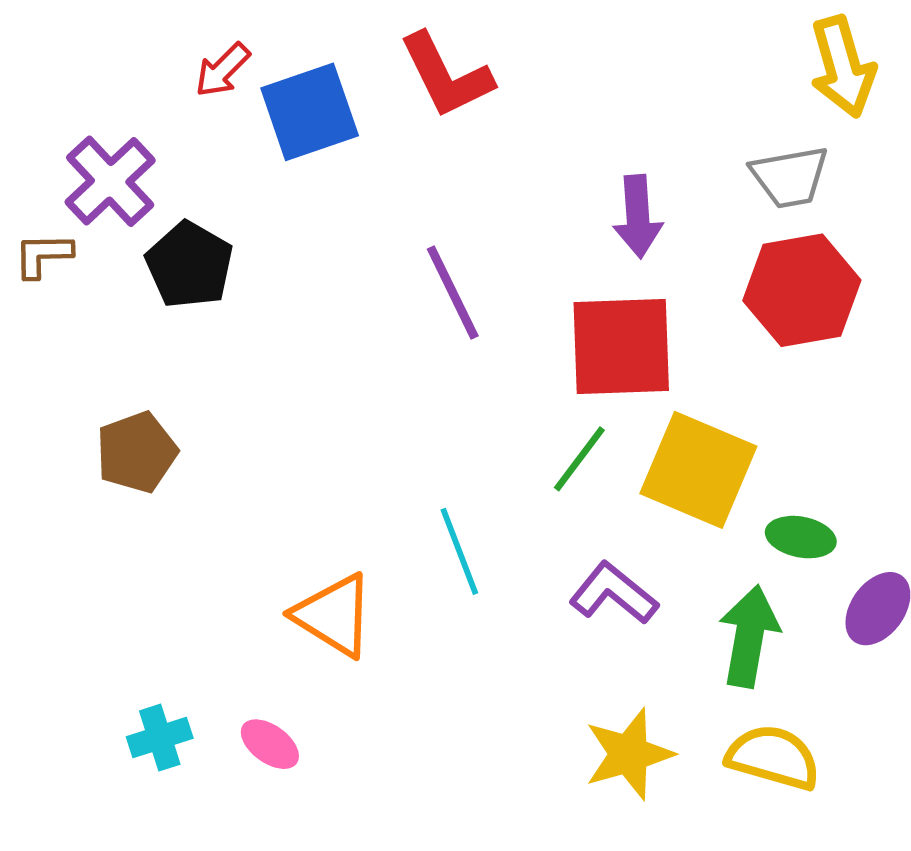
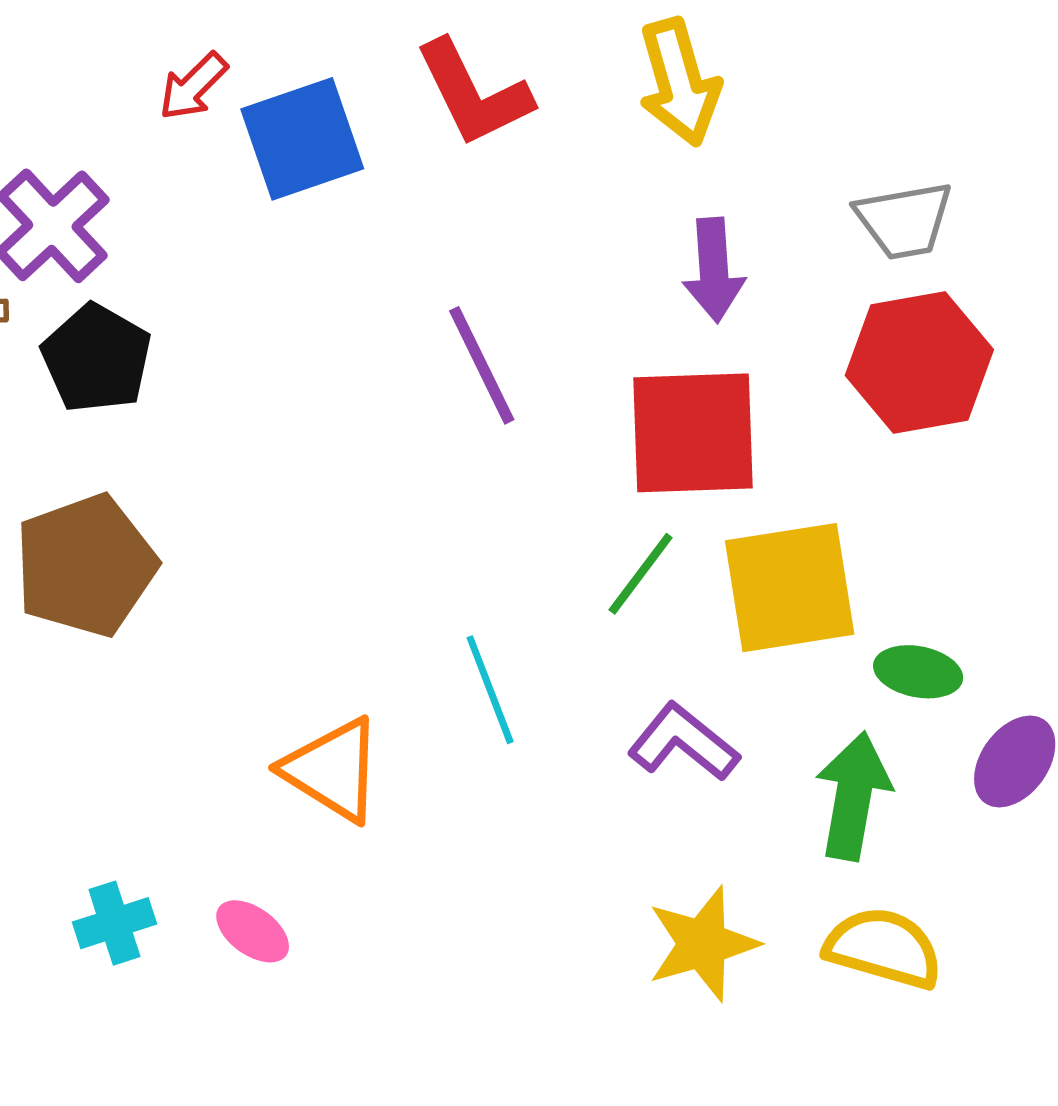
yellow arrow: (843, 67) -> (679, 82), moved
black pentagon: (189, 265) -> (97, 358), moved
brown pentagon: (137, 452) -> (85, 565), size x1.4
yellow square: (698, 470) -> (790, 588), turned -32

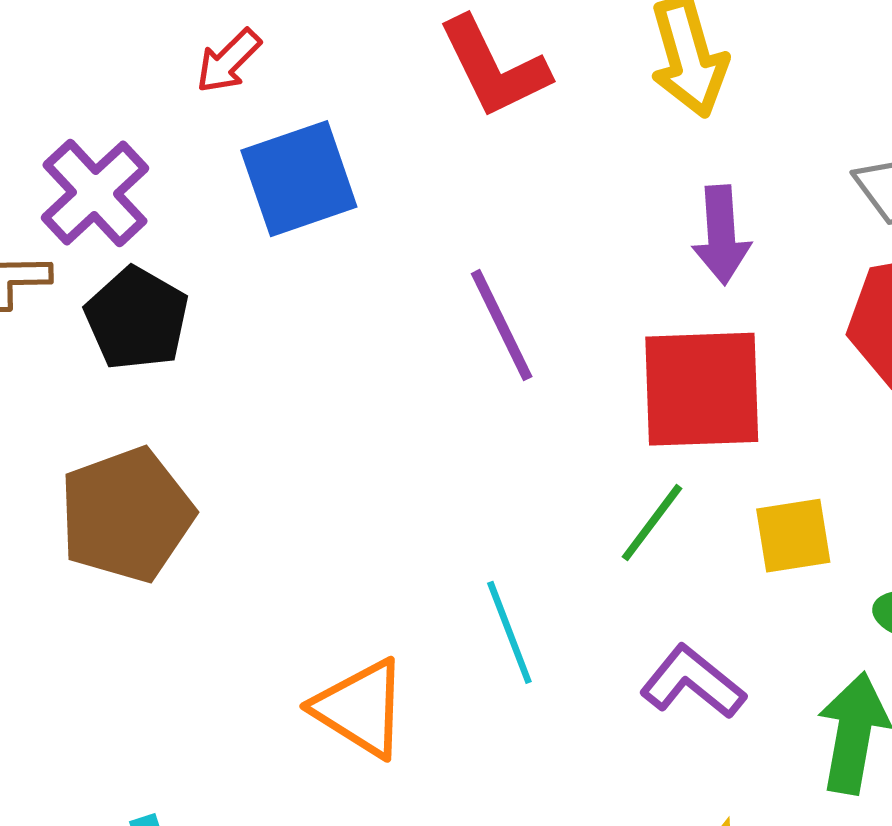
blue square: (302, 139) -> (299, 179), moved
yellow square: (790, 588) -> (793, 536), size x0.6

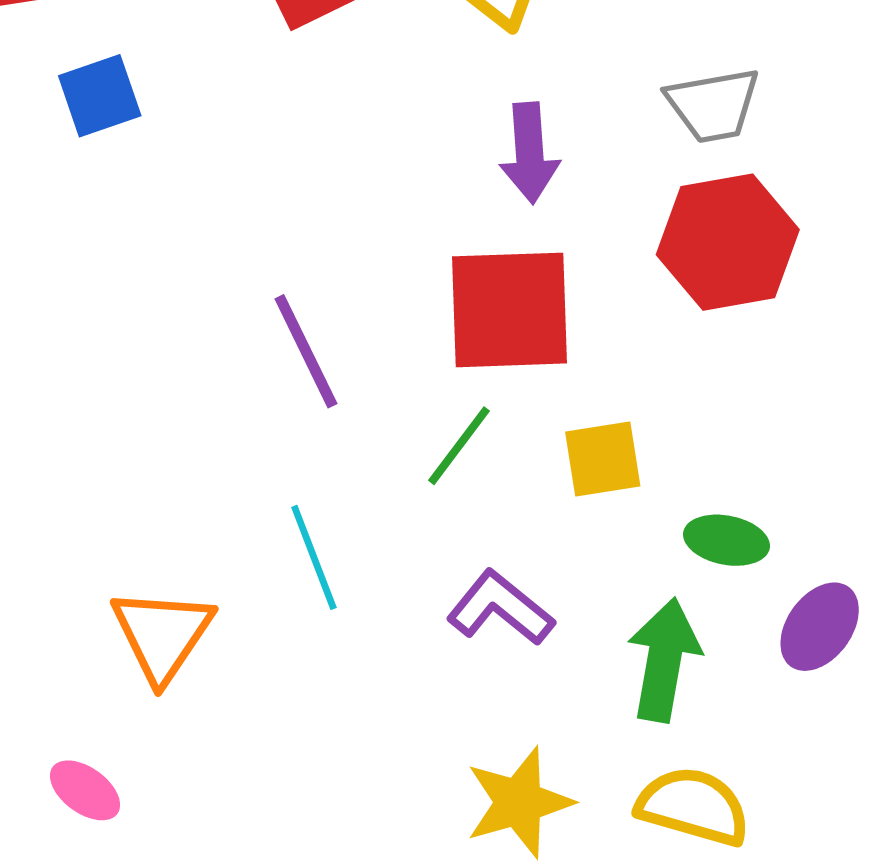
blue square: (299, 179) -> (100, 96), size x0.7
purple line: (502, 325) -> (306, 351), moved
orange triangle: (360, 708) -> (162, 635), turned 32

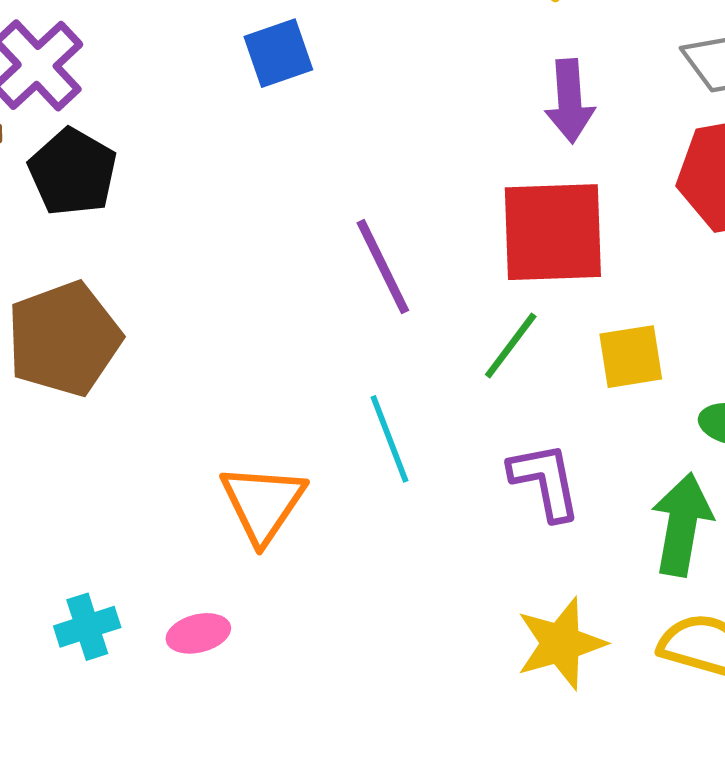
blue square: (100, 96) -> (278, 53), moved
purple L-shape: (500, 608) -> (545, 481), turned 40
pink ellipse: (85, 790) -> (198, 633), turned -50

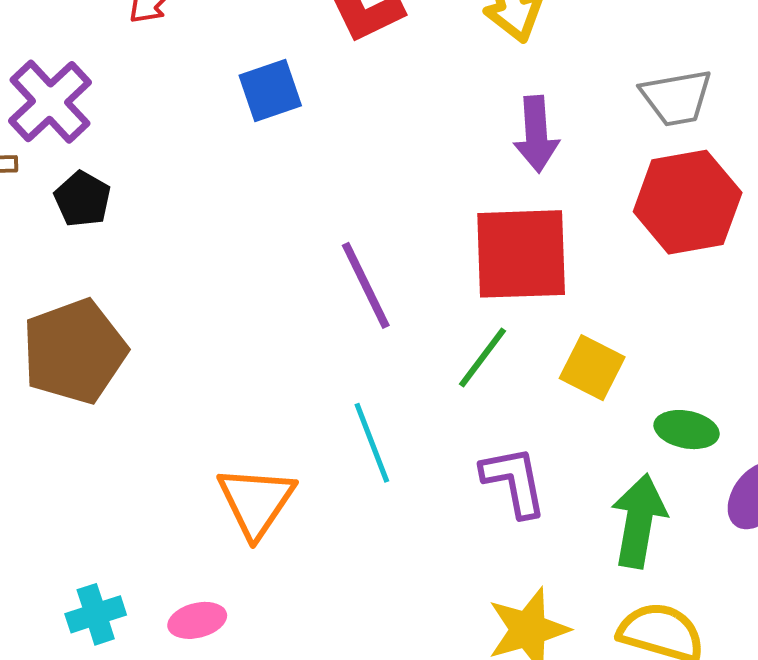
black pentagon: (73, 172) -> (82, 199), size x0.7
yellow square: (631, 357) -> (592, 368), turned 36

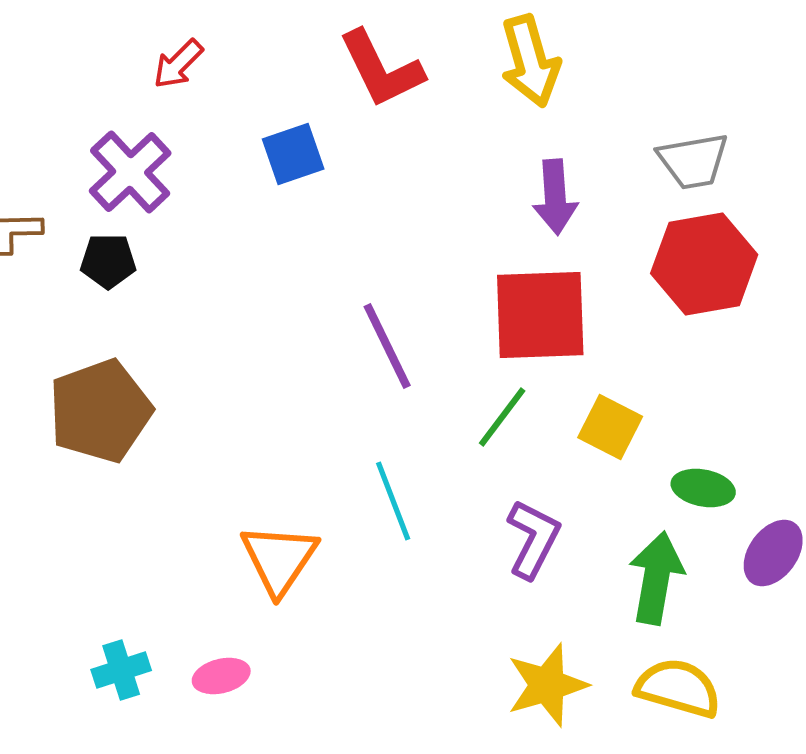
purple cross: (50, 102) -> (130, 172), moved
black pentagon: (82, 199) -> (108, 261), turned -30
purple L-shape: (514, 481) -> (533, 539), turned 38

